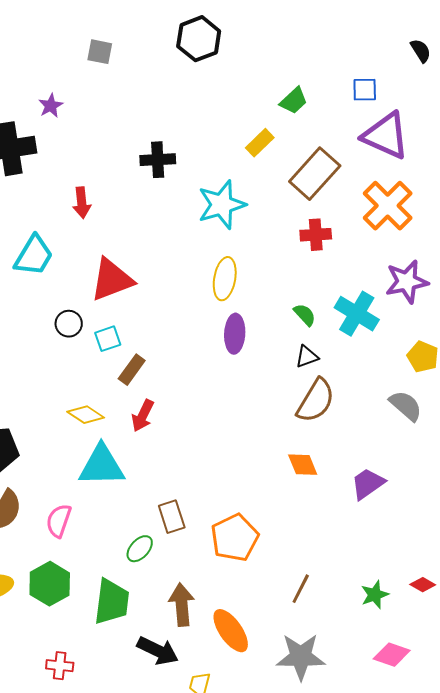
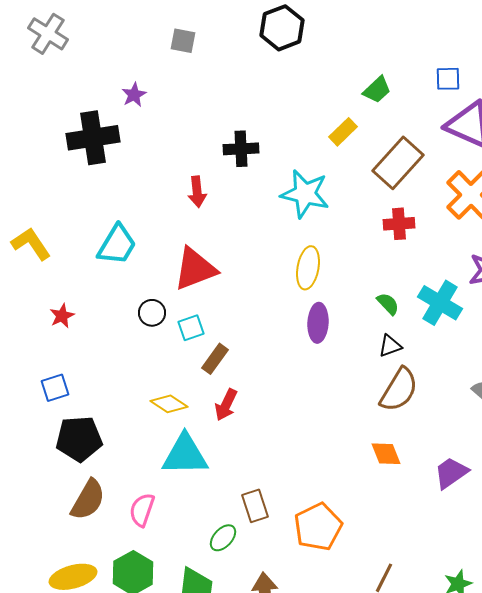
red arrow: (82, 203) -> (197, 192), moved
cyan star: (222, 205) -> (305, 194), turned 30

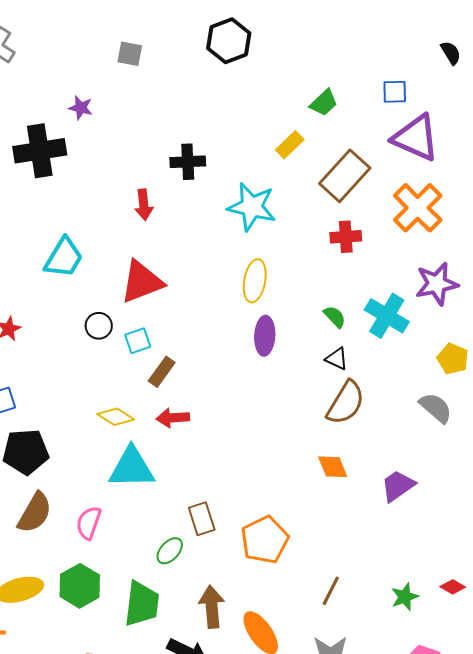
purple star: (134, 95) -> (81, 108), turned -30
black triangle: (390, 346) -> (337, 359), turned 45
red arrow: (226, 405) -> (173, 418), turned 60

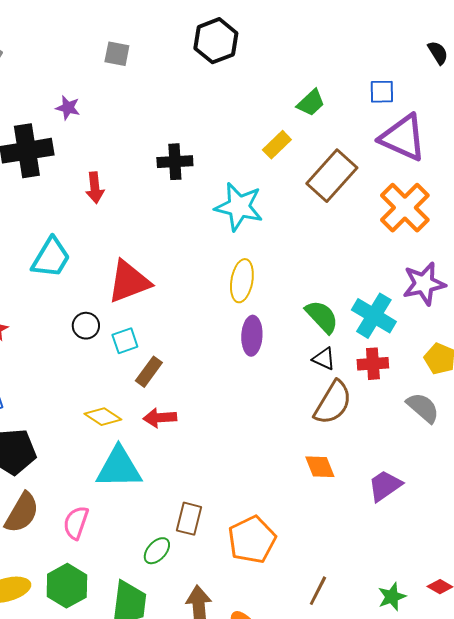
red arrow: (144, 205) -> (95, 188), moved
red cross: (346, 237) -> (373, 364), moved
green semicircle: (335, 317) -> (322, 317), size x1.5
brown rectangle: (202, 519) -> (189, 519), turned 32

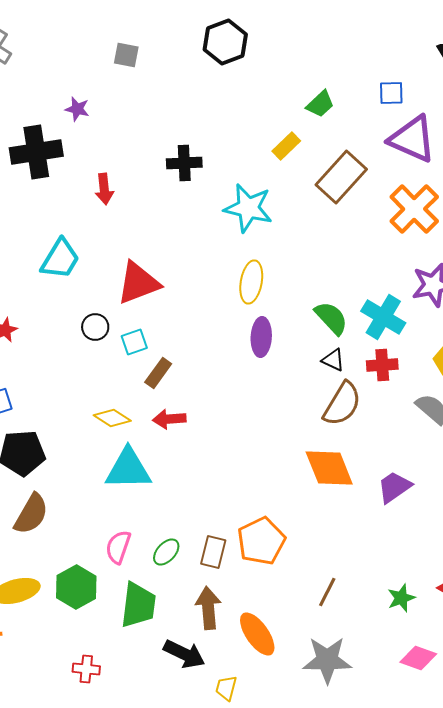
orange diamond: (320, 467) -> (329, 468), size x1.6
brown rectangle: (189, 519) -> (213, 552), moved
pink semicircle: (76, 523) -> (118, 547), moved

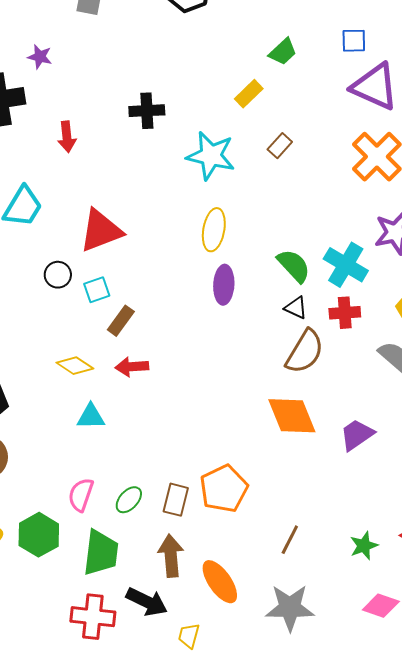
brown rectangle: (341, 177) -> (280, 146), moved, size x0.5
cyan triangle: (128, 469) -> (91, 417), size x0.6
red cross: (86, 669) -> (93, 617), moved, size x1.6

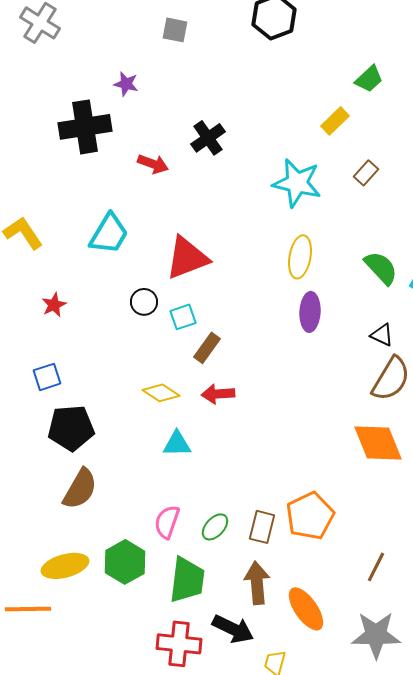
black cross: (147, 111) -> (208, 138), moved, turned -32
red arrow: (67, 137) -> (153, 164), turned -64
green semicircle: (294, 266) -> (381, 268), moved

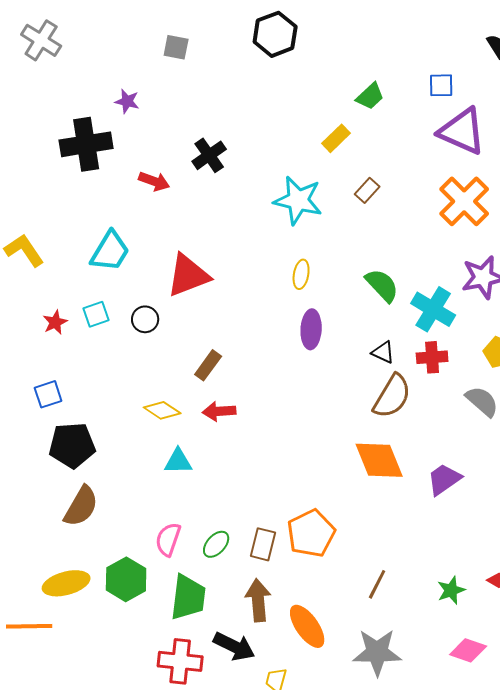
yellow ellipse: (300, 257) -> (301, 274), size x0.7
cyan square: (183, 317) -> (96, 314), moved

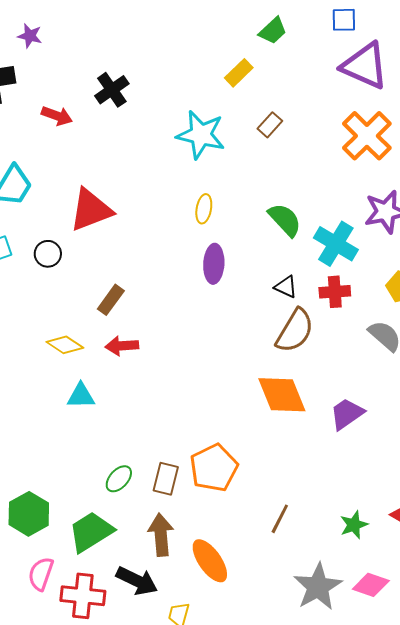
pink semicircle: (168, 539) -> (41, 574), moved
green trapezoid: (188, 597) -> (91, 532), turned -129
gray star: (377, 652) -> (318, 587), moved, turned -30

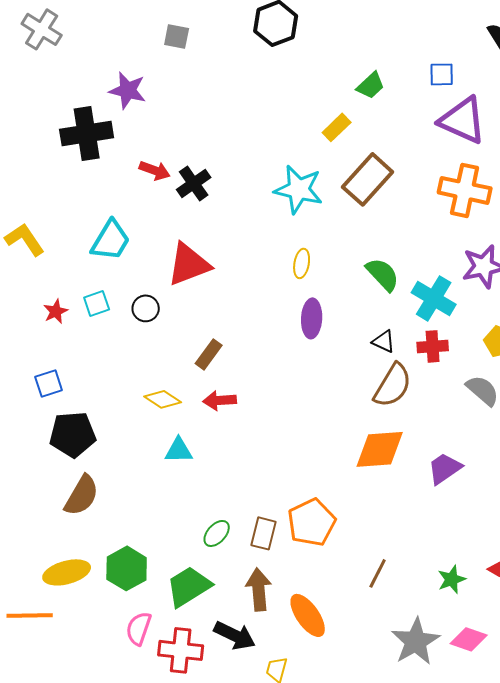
purple star: (30, 36) -> (128, 90), size x1.5
black cross: (112, 90) -> (194, 183), moved
brown rectangle: (270, 125) -> (368, 179), size x2.0
orange cross: (367, 136) -> (465, 190), turned -33
orange diamond: (282, 395) -> (380, 449), turned -72

